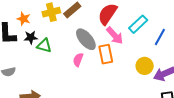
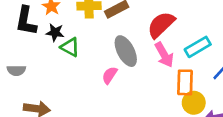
orange rectangle: (106, 54) -> (185, 82), moved

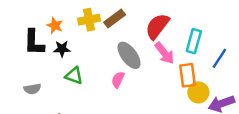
green triangle: (70, 47) -> (74, 76), moved
cyan rectangle: (198, 47) -> (194, 41), turned -35

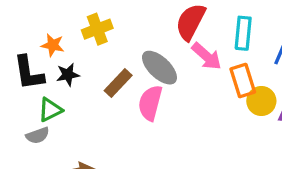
brown rectangle: (115, 19) -> (118, 83), moved
green triangle: (74, 76) -> (50, 110), moved, turned -36
pink semicircle: (118, 80) -> (150, 103), size x1.5

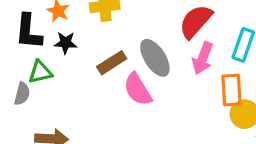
pink arrow: (207, 56) -> (203, 58), turned 56
pink semicircle: (150, 103) -> (138, 89), turned -60
gray semicircle: (38, 135) -> (22, 94), turned -70

